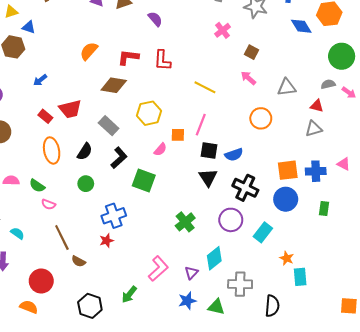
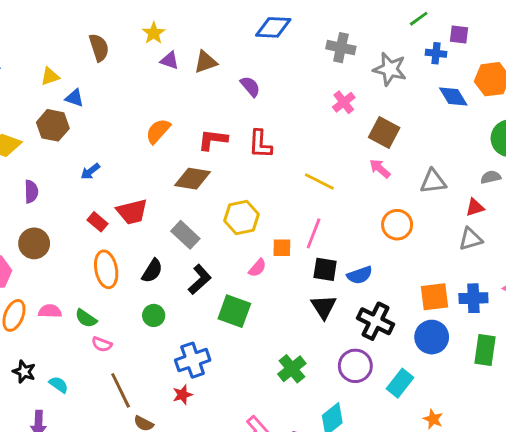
brown square: (251, 52) -> (384, 133), size x1.5
red triangle: (317, 106) -> (475, 207), turned -32
green rectangle: (324, 208) -> (485, 350), size x1.5

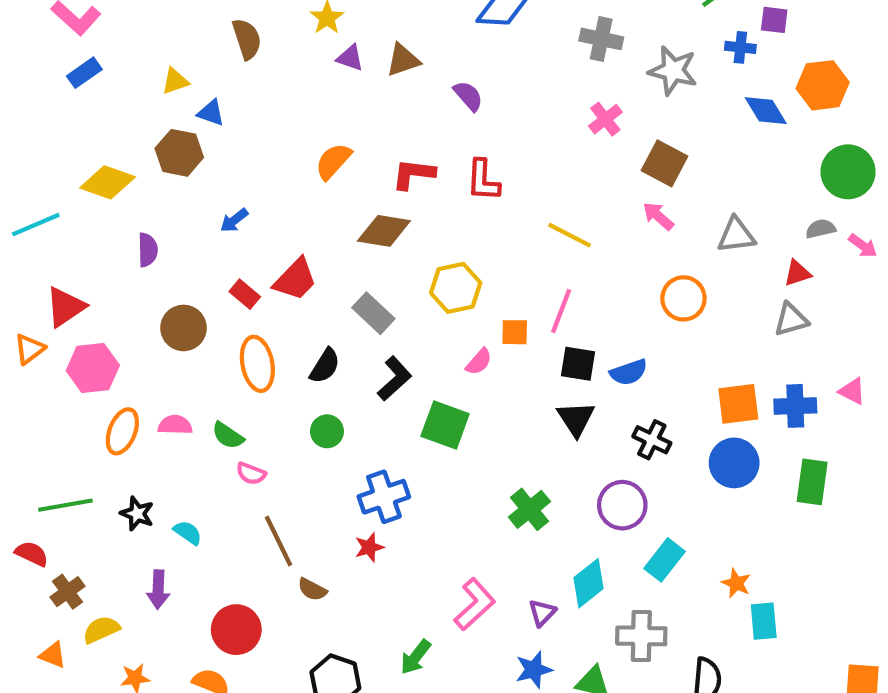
red trapezoid: (132, 212) -> (295, 279), turned -32
brown circle: (34, 243) -> (184, 328), moved
black cross: (375, 321) -> (652, 440), size x0.7
cyan rectangle: (400, 383) -> (664, 560), moved

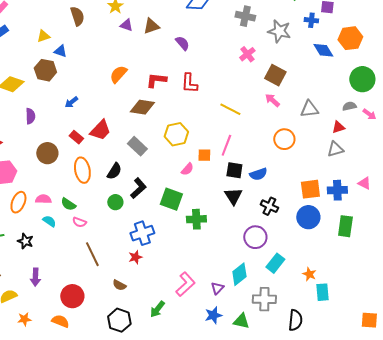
black L-shape: (394, 379) -> (138, 188), moved
green cross: (529, 509) -> (196, 219), moved, turned 36
cyan semicircle: (188, 533) -> (49, 221), moved
brown semicircle: (312, 590) -> (119, 285), moved

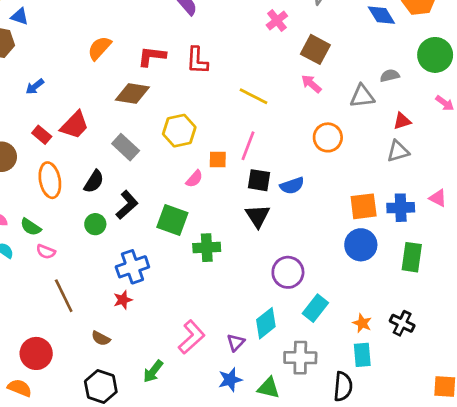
gray semicircle: (349, 106) -> (390, 76), moved
black cross: (269, 206) -> (402, 323), moved
cyan rectangle: (322, 292) -> (362, 355), moved

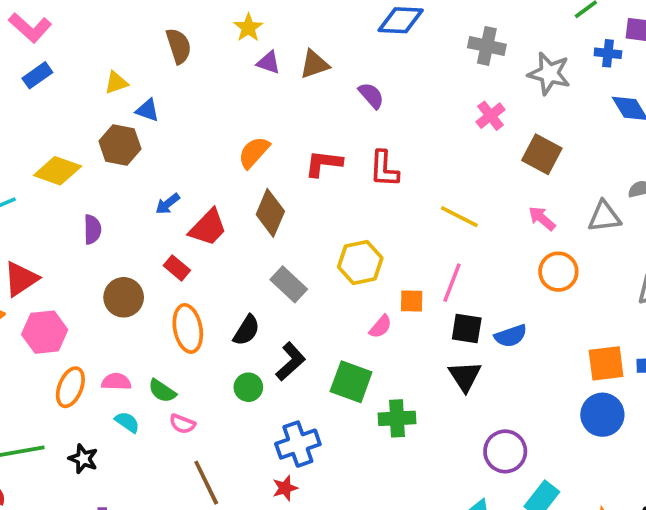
pink arrow: (311, 84) -> (542, 218), moved
brown diamond: (132, 93) -> (270, 213), moved, turned -76
red trapezoid: (75, 125) -> (208, 228), moved

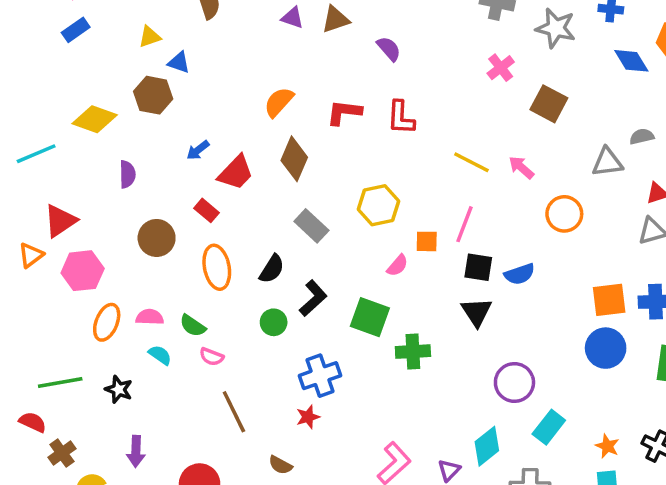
pink arrow: (542, 218) -> (521, 167), moved

